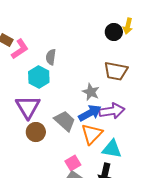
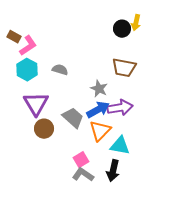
gray semicircle: (51, 57) -> (60, 70), moved, turned 98
cyan hexagon: (39, 77) -> (27, 70), moved

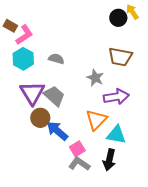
yellow arrow: (136, 23) -> (132, 12), turned 133
blue arrow: (98, 110) -> (57, 131), moved, turned -110
gray trapezoid: (73, 118) -> (54, 96), moved

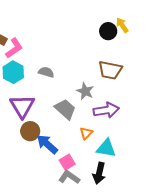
gray trapezoid: (54, 96) -> (65, 109), moved
orange triangle: (96, 120) -> (86, 133), size x0.6

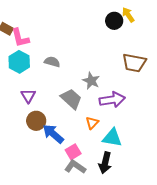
pink L-shape: (14, 48) -> (20, 38), turned 110
brown trapezoid: (110, 70) -> (134, 63), moved
purple triangle: (22, 106) -> (28, 96), size x0.6

